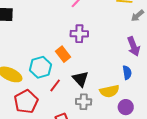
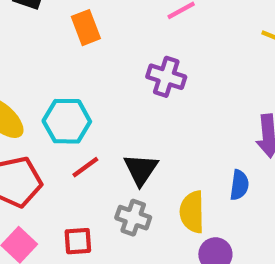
orange rectangle: (63, 54) -> (86, 28), moved
yellow semicircle: (109, 91) -> (192, 212), turned 84

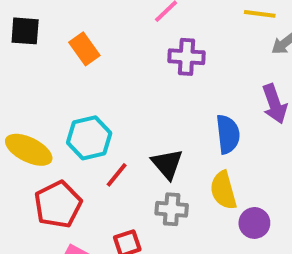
purple cross: (166, 77) -> (186, 57), moved
blue semicircle: (239, 185) -> (228, 134), moved, size x1.4

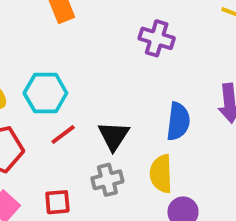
gray cross: (172, 209) -> (107, 180), turned -32

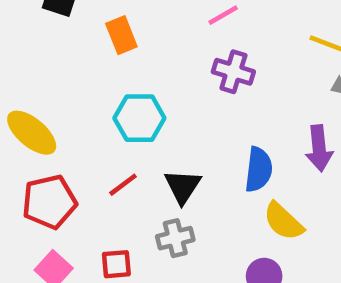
cyan hexagon: (45, 93) -> (139, 118), moved
yellow semicircle: (161, 174) -> (283, 221), moved, turned -45

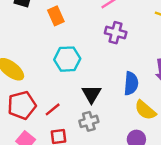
red line: (123, 185) -> (53, 109), moved

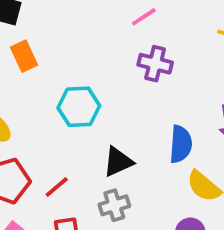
orange rectangle: (56, 16) -> (24, 56), moved
black triangle: (92, 94) -> (118, 162), turned 36

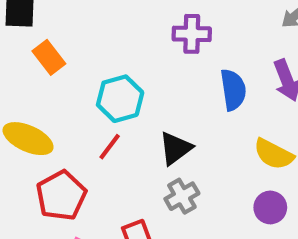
blue semicircle: (181, 144) -> (233, 90), moved
red line: (57, 187) -> (110, 147), moved

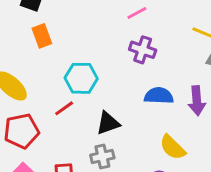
blue semicircle: (233, 90) -> (159, 96), turned -96

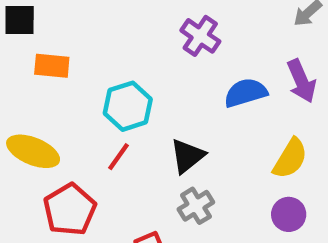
orange rectangle: (42, 36) -> (52, 66), turned -45
purple cross: (143, 50) -> (200, 36), turned 35
yellow semicircle: (173, 147) -> (290, 159), turned -84

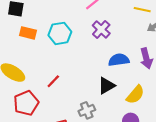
cyan hexagon: (128, 106) -> (60, 33), moved
black triangle: (187, 156) -> (107, 86), moved

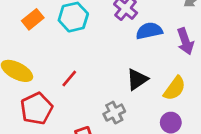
orange rectangle: (28, 33) -> (33, 19), turned -49
blue semicircle: (119, 60) -> (149, 31), moved

